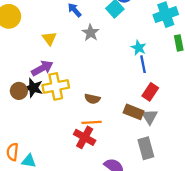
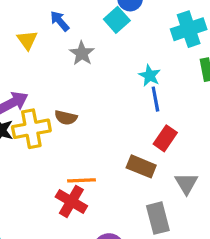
yellow triangle: (49, 39) -> (27, 40), moved
brown semicircle: (92, 99) -> (66, 118), moved
gray triangle: (150, 117) -> (186, 183), moved

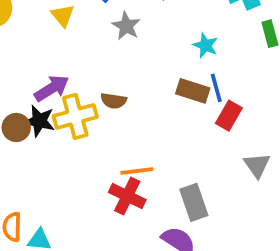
blue line: (155, 99) -> (216, 88), moved
brown rectangle: (141, 166) -> (193, 91), moved
gray rectangle: (158, 218) -> (194, 202), moved

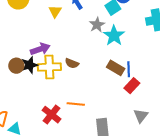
gray star: (126, 26) -> (97, 25), moved
cyan star: (205, 45) -> (114, 36), moved, size x1.5
black star: (39, 121) -> (29, 65), turned 30
red cross: (127, 196) -> (51, 115), moved

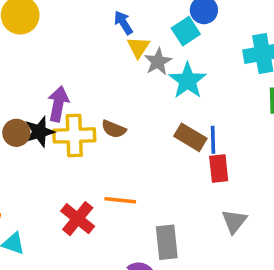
yellow triangle: (55, 11) -> (138, 47), moved
purple arrow: (40, 49) -> (58, 104), turned -60
red rectangle: (132, 86) -> (219, 169), turned -49

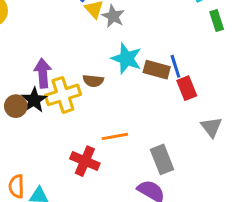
cyan star: (188, 81) -> (127, 59), moved

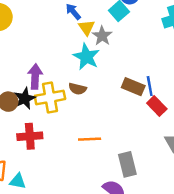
cyan star: (127, 59) -> (86, 57), moved
red rectangle: (187, 88) -> (157, 106), turned -30
red cross: (85, 161) -> (30, 136), moved, turned -35

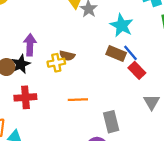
cyan star: (86, 57) -> (122, 25), moved
blue line: (150, 86) -> (131, 53), turned -30
yellow cross: (50, 97) -> (56, 63), moved, size x0.7

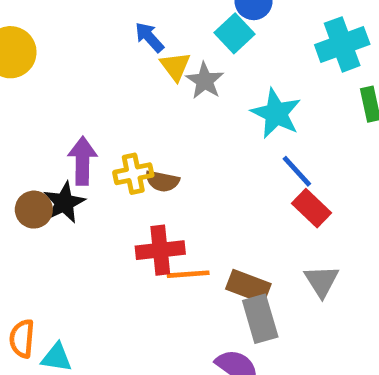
brown rectangle: (116, 54) -> (248, 286), moved
yellow cross: (56, 63) -> (133, 174), moved
red cross: (25, 97) -> (160, 250), moved
gray triangle: (152, 102) -> (322, 281), moved

